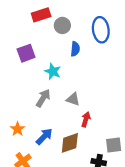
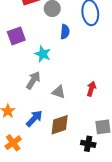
gray triangle: (73, 99) -> (59, 92), moved
red arrow: (86, 119) -> (91, 89), moved

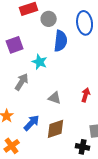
blue semicircle: (65, 32) -> (61, 41), size x1.5
gray arrow: (33, 80) -> (22, 82), moved

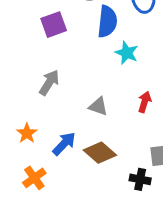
purple square: (15, 45) -> (54, 25), moved
cyan star: (40, 62) -> (127, 53), moved
brown diamond: (56, 129) -> (100, 153), turned 60

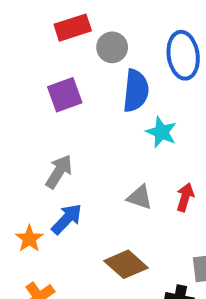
gray triangle: (98, 106) -> (140, 197), moved
blue arrow: (64, 144) -> (67, 219), moved

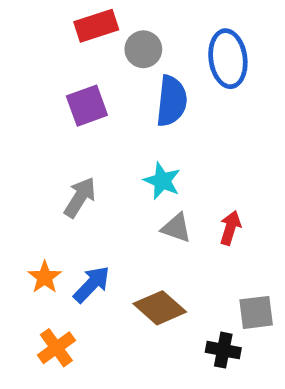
cyan star: (161, 132) -> (162, 181), moved
blue arrow: (67, 219) -> (92, 284), moved

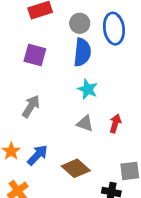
gray circle: (143, 49) -> (80, 23), moved
purple square: (87, 106) -> (35, 55), turned 35
cyan star: (162, 181) -> (88, 89), moved

